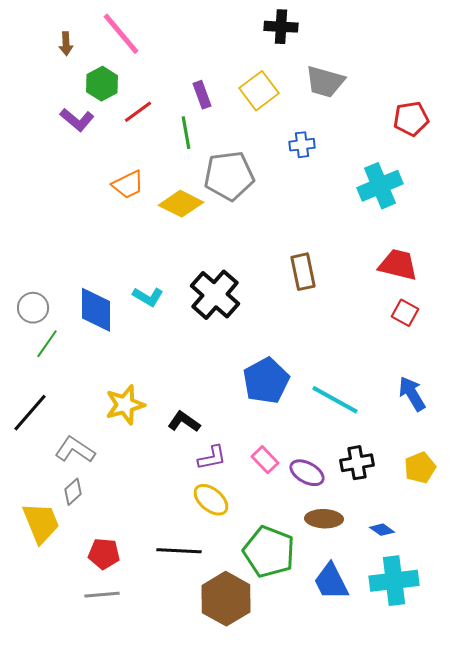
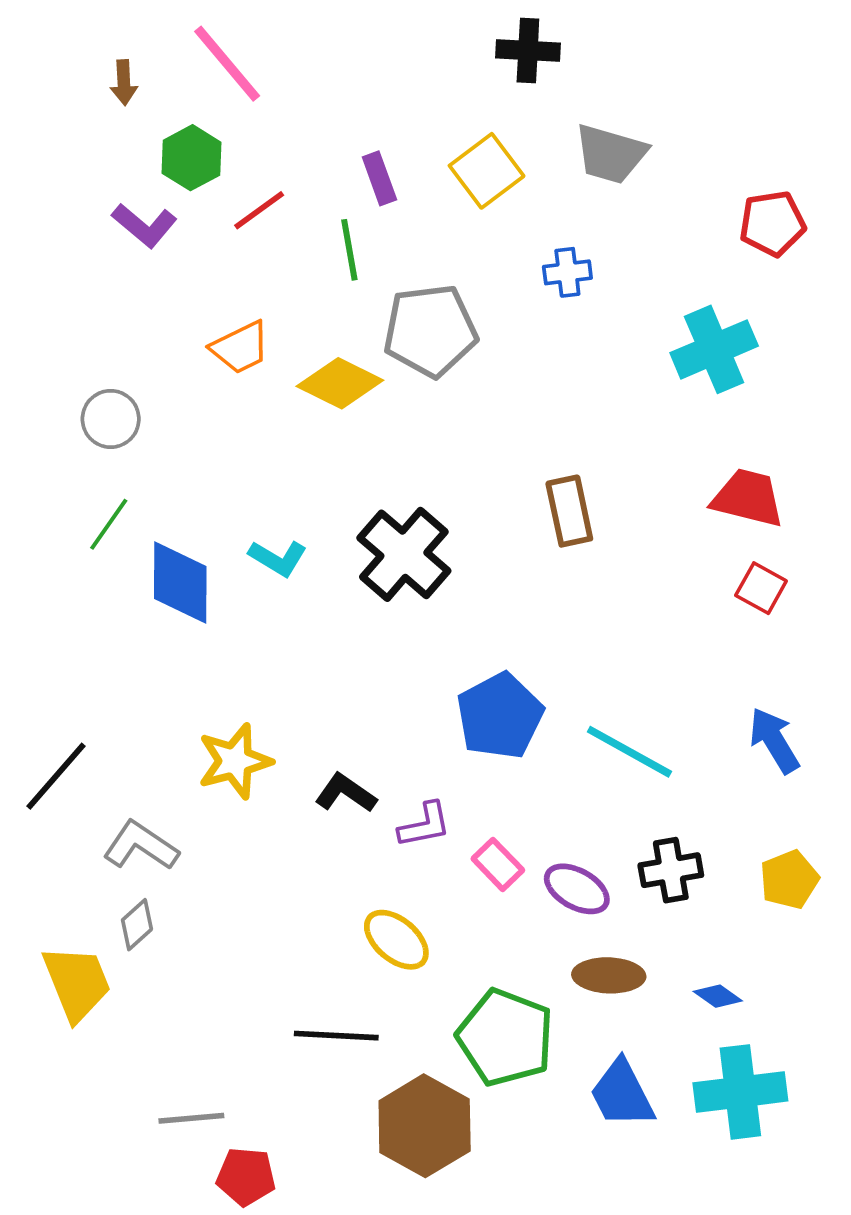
gray circle: (33, 308) -> (111, 419), moved
green line: (47, 344) -> (109, 524), moved
purple L-shape: (212, 458) -> (425, 825), moved
red pentagon: (104, 554) -> (246, 1177), moved

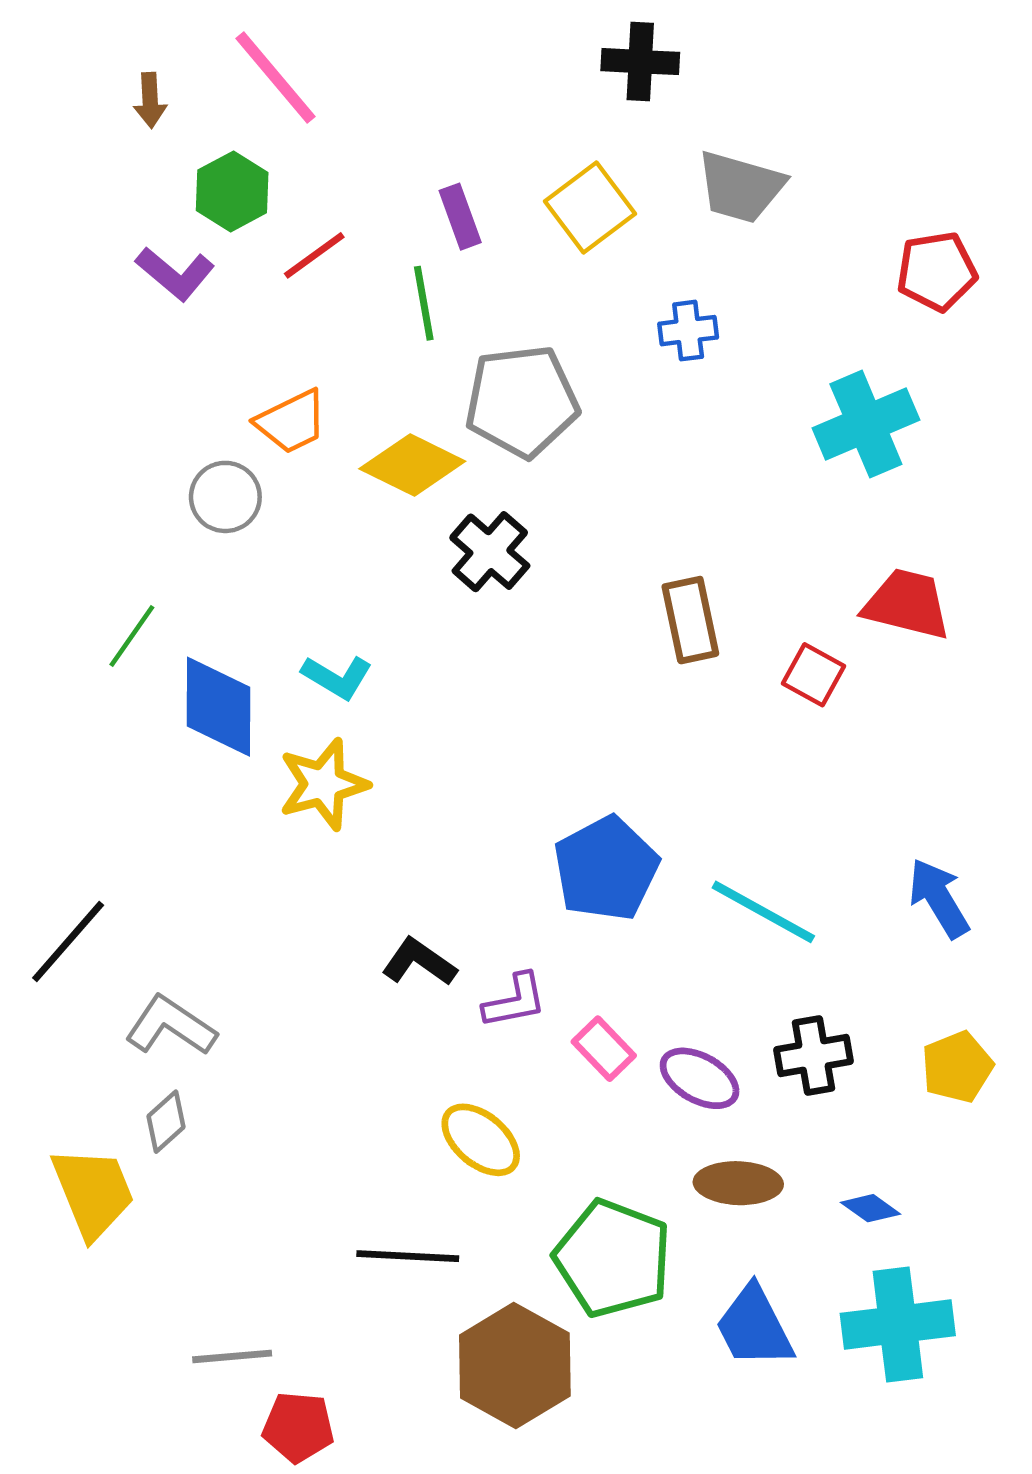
gray circle: (111, 419) -> (225, 497), moved
black cross: (404, 554) -> (490, 552), moved, size x0.7
red square: (761, 588) -> (814, 675), moved
yellow star: (235, 761) -> (323, 784), moved

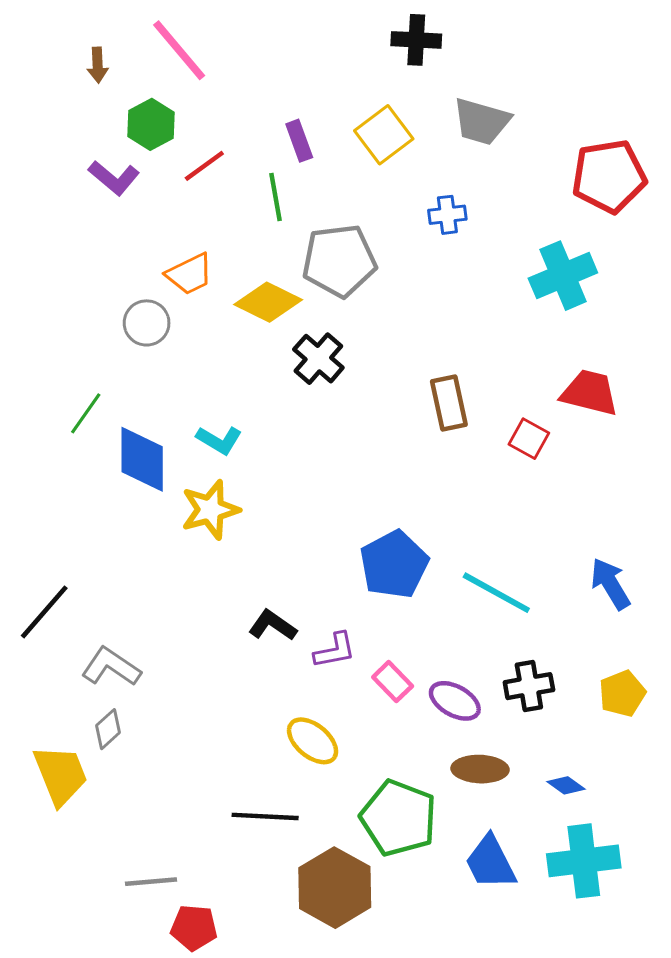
red pentagon: (937, 271) -> (609, 176), size x1.4

